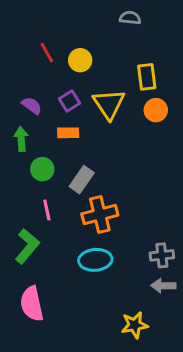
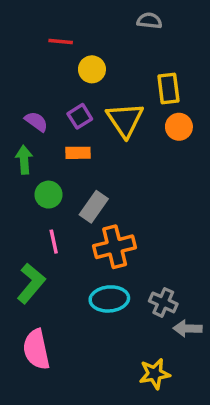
red line: (47, 53) -> (61, 42), moved, turned -55
gray cross: (162, 255) -> (163, 302), moved, turned 30

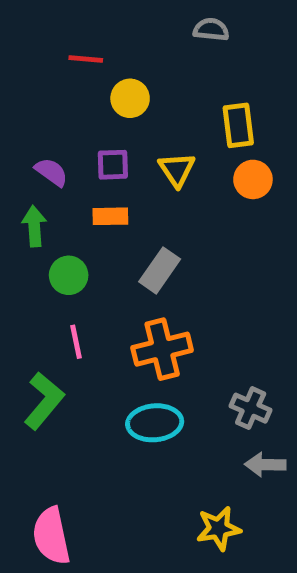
purple square: (80, 116) -> (113, 165), turned 30
yellow triangle: (125, 120) -> (177, 170), size x0.7
gray rectangle: (94, 207) -> (160, 270), moved
gray cross: (163, 302) -> (251, 408), moved
pink semicircle: (36, 349) -> (51, 536), moved

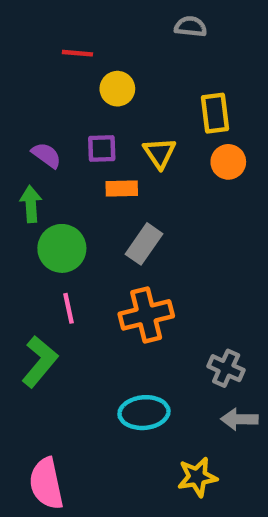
orange rectangle: (110, 216) -> (122, 189), moved
green circle: (69, 275) -> (62, 248), size x1.4
cyan ellipse: (155, 423) -> (144, 413), moved

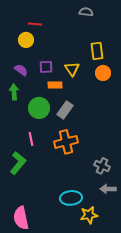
yellow circle: (117, 89) -> (26, 40), moved
green circle: (62, 248) -> (39, 108), moved
cyan ellipse: (144, 413) -> (71, 198), moved

